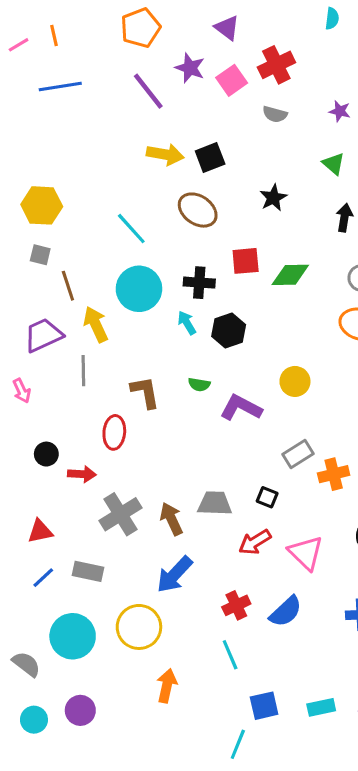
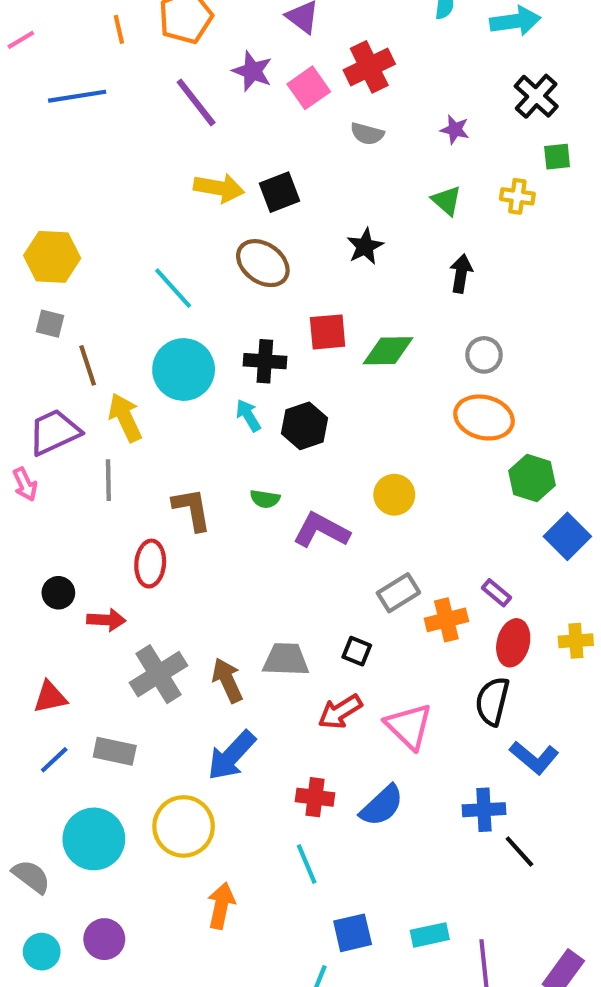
orange line: (54, 36) -> (119, 29), moved
pink arrow: (22, 391) -> (25, 484), moved
red cross: (236, 605) -> (315, 797), turned 32

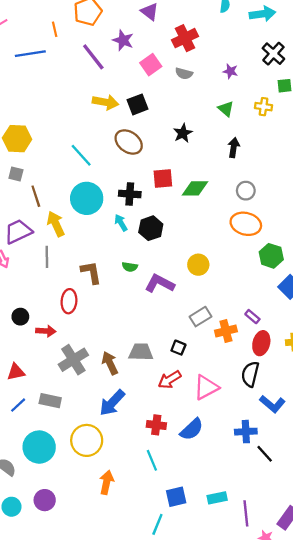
orange line: (119, 29) -> (55, 29), moved
pink square: (309, 88) -> (151, 65), moved
pink triangle: (409, 726) -> (206, 387), turned 48

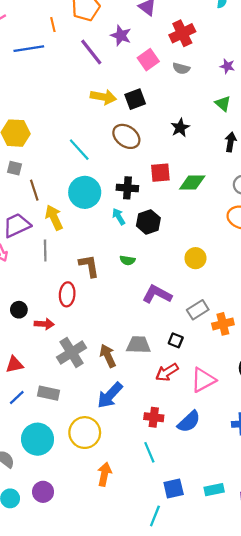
purple L-shape: (160, 283) -> (157, 294), moved

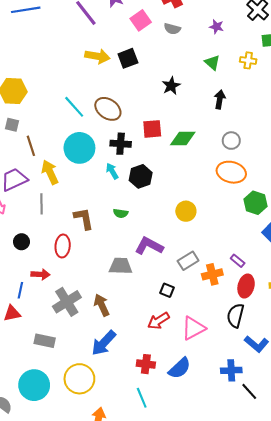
brown ellipse: (126, 136) -> (108, 109), moved
black circle: (19, 310) -> (21, 242), moved
gray trapezoid: (138, 345) -> (121, 266), moved
blue line: (17, 397) -> (20, 290), moved, turned -35

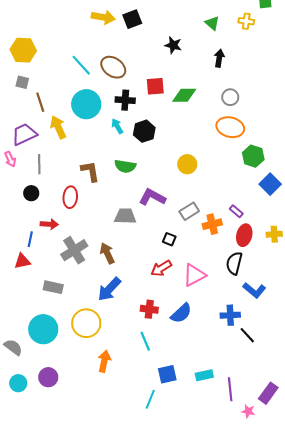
black star: (171, 86) -> (173, 45), turned -30
gray line: (42, 204) -> (39, 164), moved
green semicircle: (121, 213) -> (125, 166), size x1.5

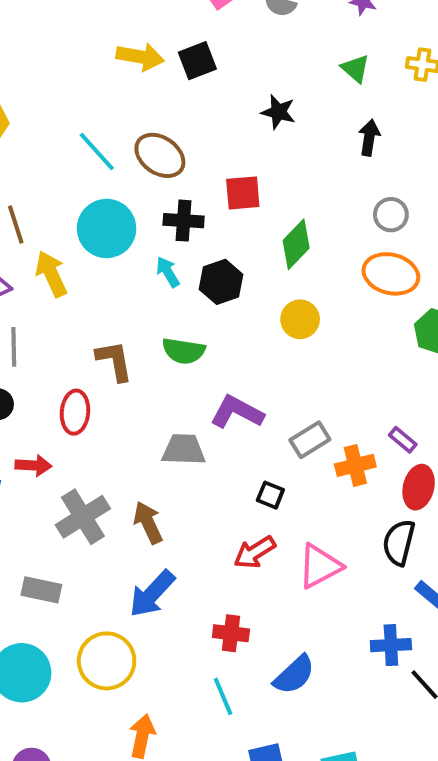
green diamond: (184, 95) -> (296, 244), moved, turned -45
yellow circle: (187, 164) -> (300, 319), moved
blue semicircle: (181, 313) -> (294, 675), moved

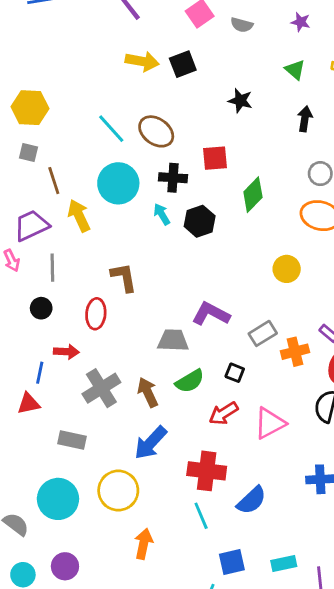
yellow circle: (300, 319) -> (287, 269), moved
green semicircle: (184, 351) -> (190, 381), moved, turned -40
red cross: (231, 633) -> (207, 471), size x1.5

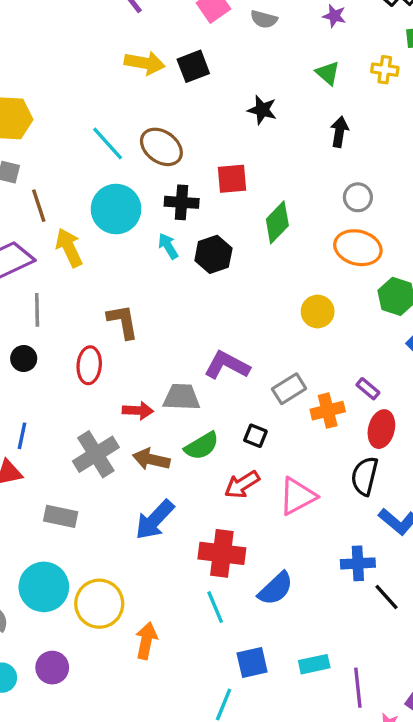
red arrow: (66, 352) -> (138, 411), moved
brown arrow: (148, 392) -> (151, 459), turned -52
yellow circle: (118, 491) -> (99, 604), moved

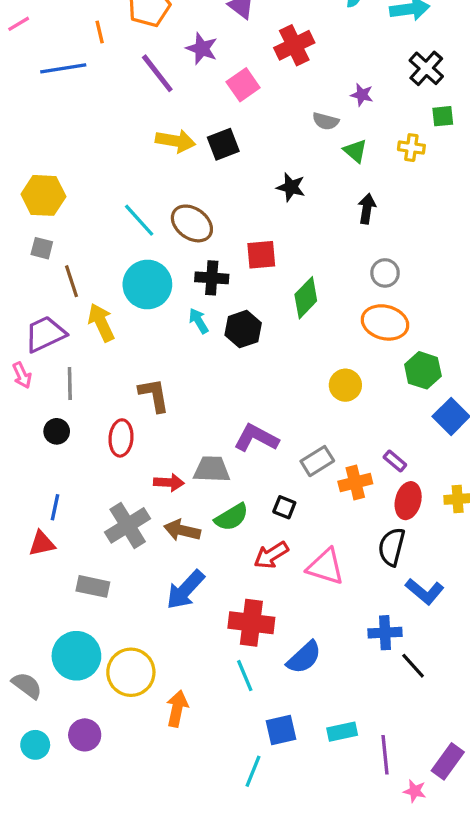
gray semicircle: (264, 19) -> (326, 121), moved
pink triangle: (297, 496) -> (326, 567), turned 45

